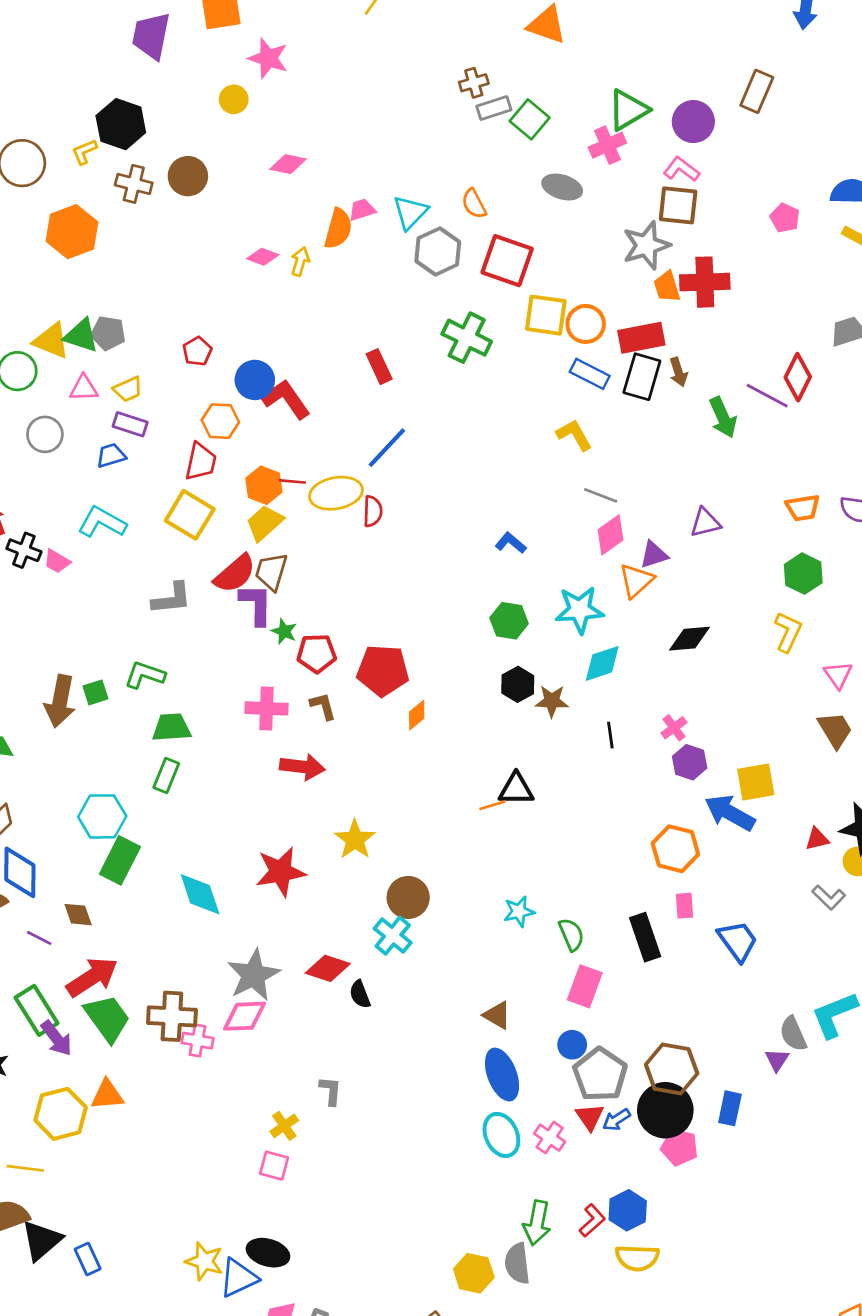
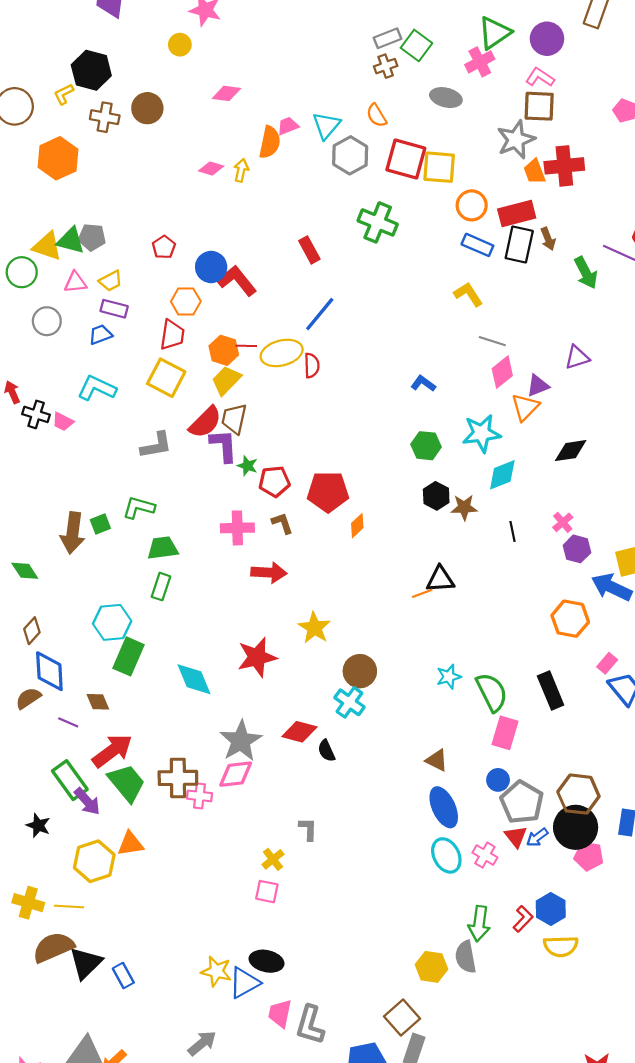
brown cross: (474, 83) -> (386, 66), moved
yellow square: (546, 315) -> (439, 167), moved
pink rectangle: (684, 906) -> (607, 663), moved, turned 48
green semicircle: (571, 935) -> (492, 692), size x1.5

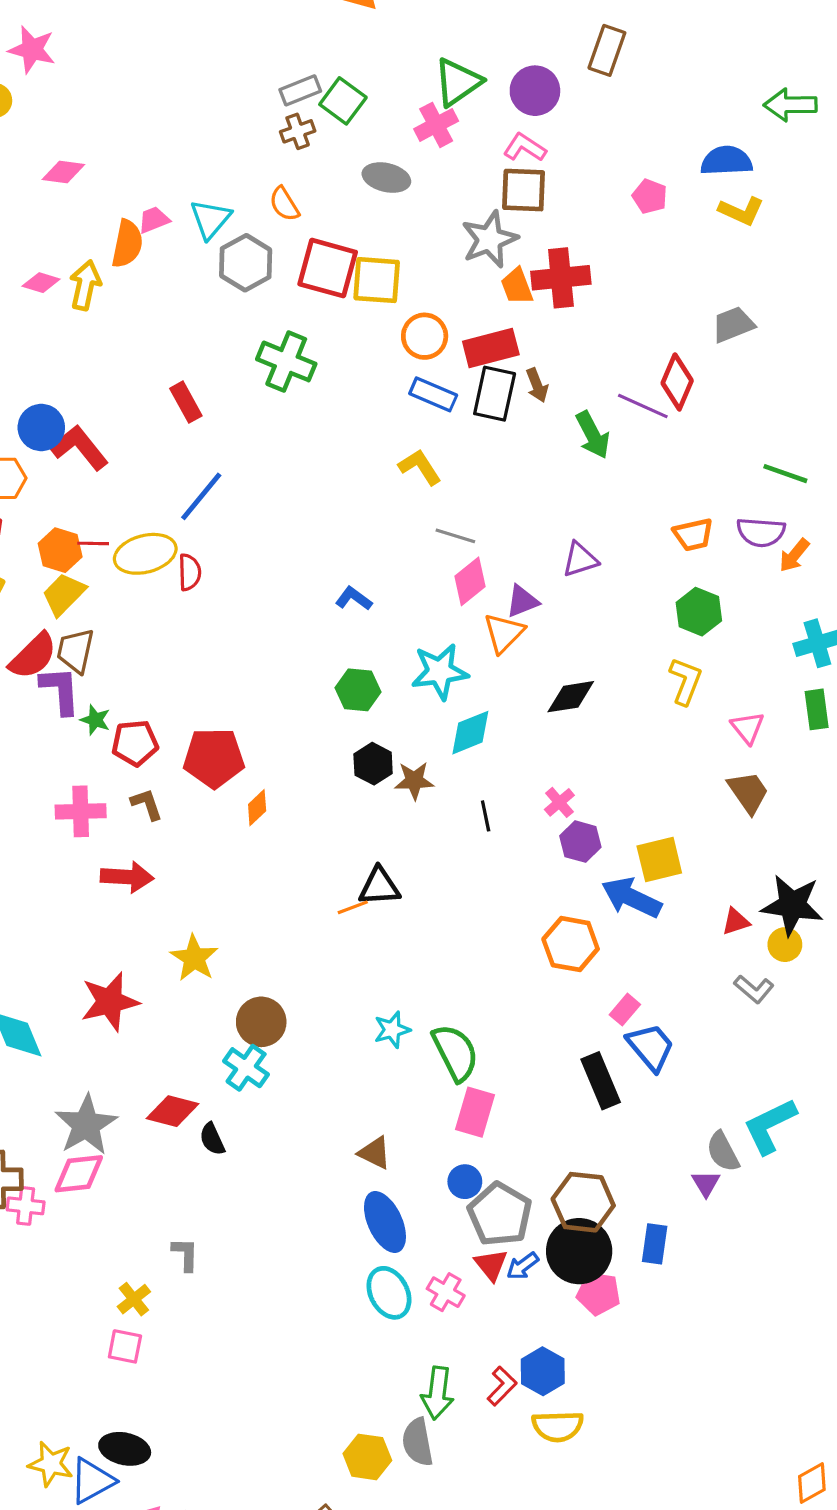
yellow arrow: (241, 170) -> (85, 285), size x1.4
black rectangle: (551, 691) -> (601, 1081), moved

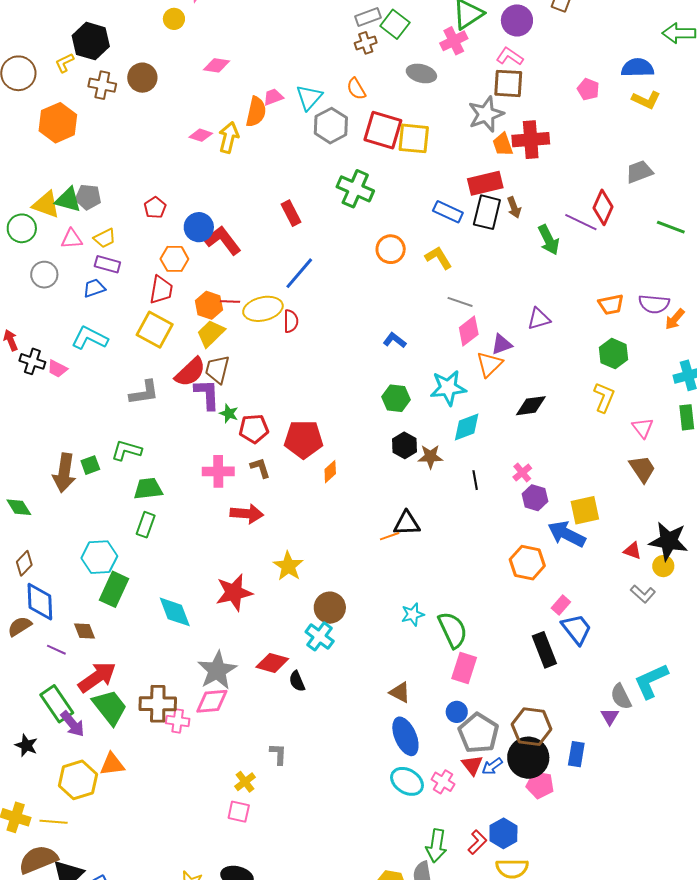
orange circle: (425, 336) -> (391, 249), moved
green line: (785, 474) -> (671, 227), moved
red triangle: (736, 922) -> (632, 551), turned 36
cyan ellipse: (389, 1293) -> (407, 781), turned -32

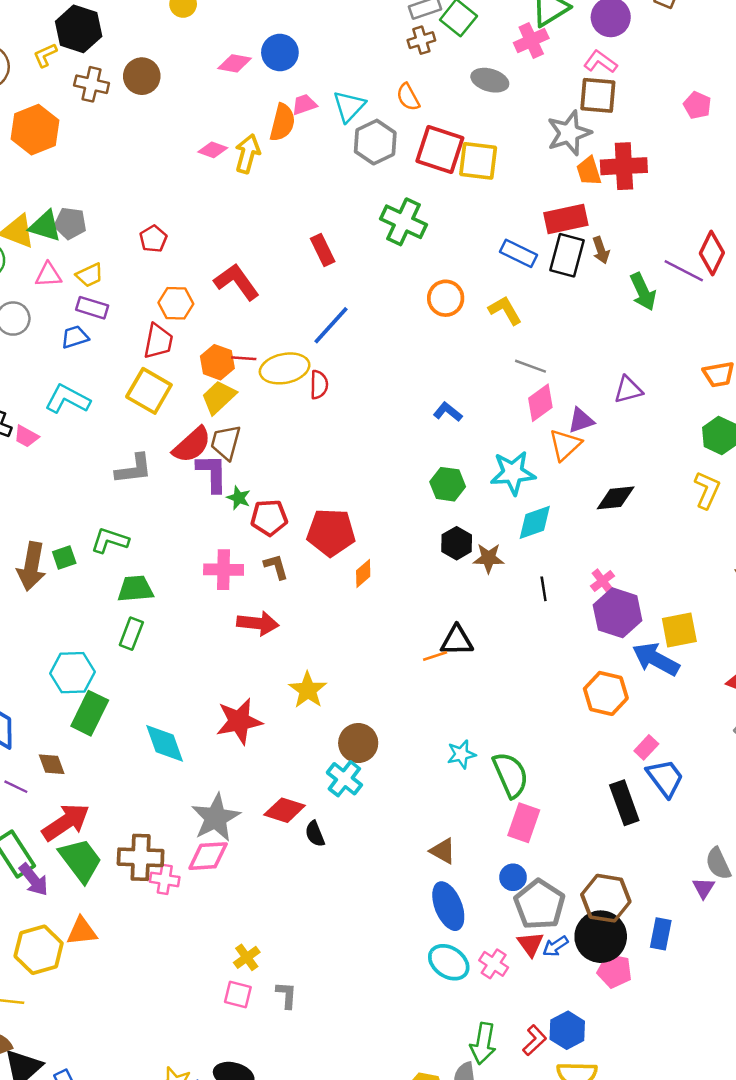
blue circle: (199, 227) -> (280, 52), moved
purple hexagon: (535, 498) -> (618, 613), size x1.5
gray L-shape: (278, 754) -> (287, 995), moved

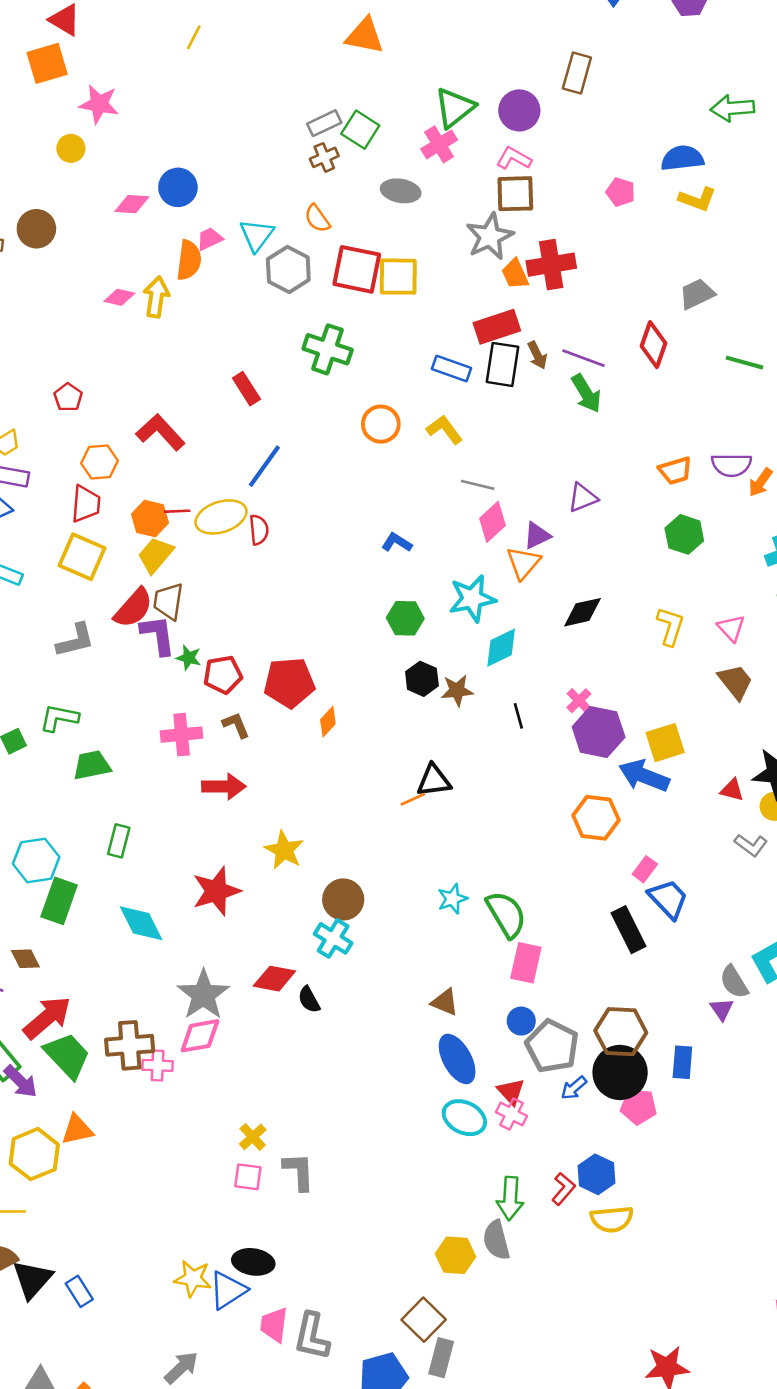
purple line: (684, 271) -> (584, 358), moved
yellow L-shape: (707, 490) -> (670, 626), moved
green rectangle: (131, 634) -> (119, 841), moved
red triangle: (531, 944) -> (511, 1092), moved
gray L-shape: (287, 995) -> (299, 1171), size x1.4

